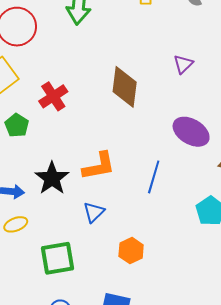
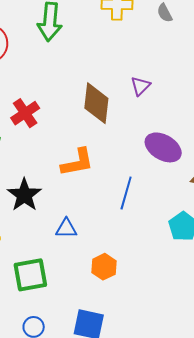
purple triangle: (183, 64) -> (140, 86), moved
orange L-shape: (99, 166) -> (77, 162), moved
blue triangle: (94, 212) -> (66, 228), turned 45

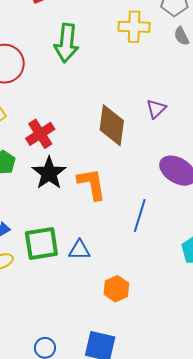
orange L-shape: (77, 162) -> (92, 184), turned -90
black star: (24, 195) -> (49, 173), moved
green square: (30, 275) -> (41, 243), moved

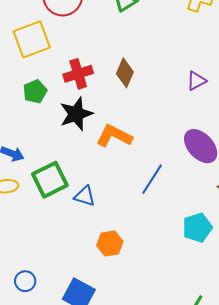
brown diamond: (112, 125) -> (125, 73), moved, size x0.7
orange L-shape: (92, 184) -> (114, 136), turned -69
green square: (41, 243) -> (50, 180), turned -33

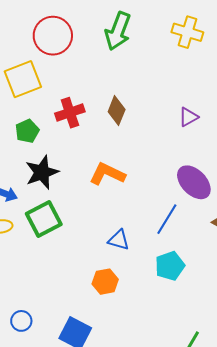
black star: (76, 114) -> (42, 172), moved
blue line: (152, 179) -> (167, 219), moved
blue triangle: (85, 196) -> (119, 240), moved
cyan pentagon: (197, 228) -> (170, 266), moved

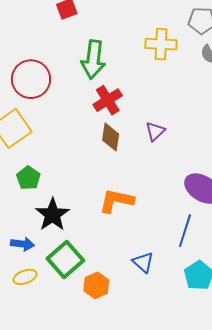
red cross: (70, 113) -> (108, 100), moved
purple triangle: (188, 117) -> (155, 131), moved
blue triangle: (119, 240) -> (143, 262), turned 40
orange hexagon: (105, 282) -> (96, 285), moved

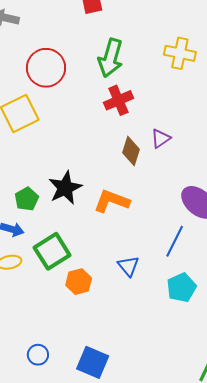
brown diamond: (111, 137) -> (131, 151), moved
green pentagon: (28, 178) -> (27, 199), moved
black star: (53, 215) -> (65, 188), moved

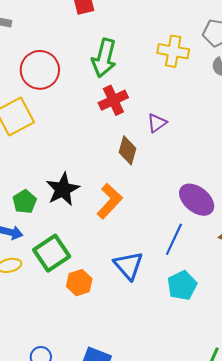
purple triangle: (161, 138) -> (157, 123), moved
orange L-shape: (112, 201) -> (110, 201), turned 114
blue triangle: (128, 266) -> (128, 265), size x1.4

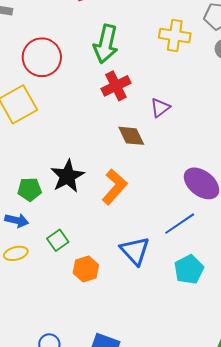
brown diamond: (127, 150) -> (131, 136), turned -40
green pentagon: (25, 202) -> (30, 189), turned 30
blue line: (174, 239) -> (180, 224), turned 32
green square: (52, 253) -> (58, 240), size x0.6

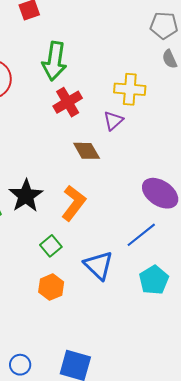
yellow cross: (175, 36) -> (130, 89), moved
green square: (58, 240) -> (51, 246), moved

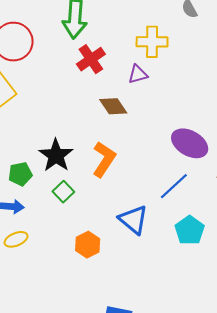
purple triangle: (113, 121) -> (138, 74), turned 30
green square: (51, 246) -> (63, 192), moved

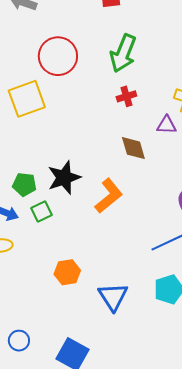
red cross: (91, 59) -> (126, 96), size x0.7
green square: (63, 192) -> (41, 211), moved
blue triangle: (133, 220) -> (113, 297), moved

